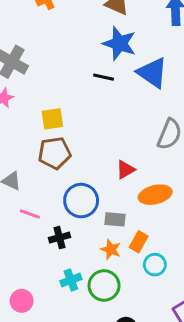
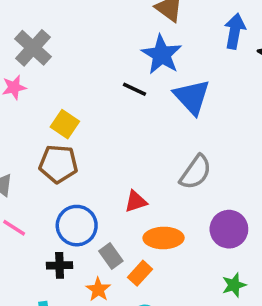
yellow square: (52, 119) -> (65, 124), turned 30
gray rectangle: (115, 219) -> (111, 256), turned 36
black cross: (59, 238) -> (60, 265), moved
orange rectangle: (139, 242) -> (140, 273), moved

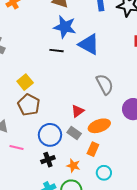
yellow square: (65, 124) -> (25, 82), turned 35
brown pentagon: (58, 164) -> (29, 105), turned -30
gray semicircle: (196, 172) -> (105, 84), turned -45
gray rectangle: (111, 256) -> (74, 133), moved

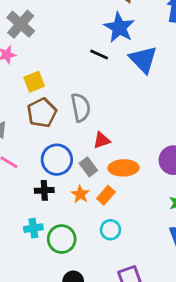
yellow square: (25, 82) -> (34, 82), moved
gray semicircle: (105, 84) -> (81, 107), moved
orange star: (73, 166) -> (80, 194), moved

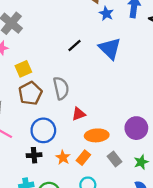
blue star: (119, 28) -> (106, 14), moved, size x0.6
black line: (99, 54) -> (75, 46), turned -64
gray rectangle: (88, 167) -> (114, 159), moved

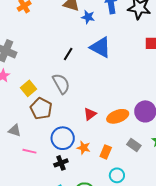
gray semicircle: (61, 88) -> (61, 84), moved
orange ellipse: (97, 135) -> (118, 116), moved
orange star: (63, 157) -> (84, 148), moved

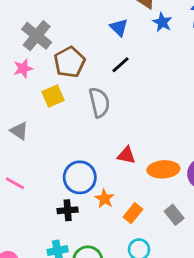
blue triangle: (100, 47) -> (119, 28), moved, size x0.6
brown pentagon: (41, 109) -> (69, 62), moved
red triangle: (90, 114) -> (126, 155), turned 32
gray triangle: (15, 130) -> (19, 131), moved
pink line: (29, 151) -> (15, 183), moved

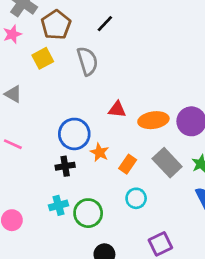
gray rectangle: (174, 215) -> (167, 163), size x1.5

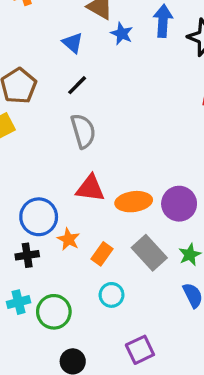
gray semicircle: (87, 61) -> (83, 131), moved
red triangle: (117, 109) -> (90, 188), size x1.4

